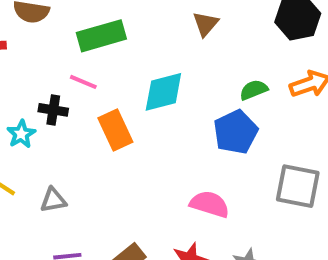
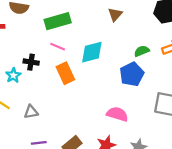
pink line: (83, 82) -> (58, 47), moved

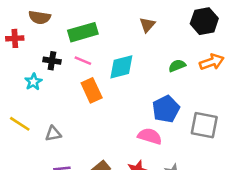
black cross: (31, 62) -> (52, 61), moved
blue pentagon: (132, 74) -> (166, 109), moved
cyan star: (13, 75) -> (33, 82), moved

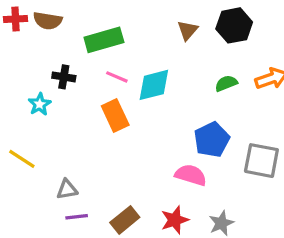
black hexagon: (204, 21) -> (234, 25), moved
red cross: (15, 38) -> (16, 19), moved
pink line: (83, 61) -> (117, 77), moved
gray triangle: (53, 134) -> (67, 189), moved

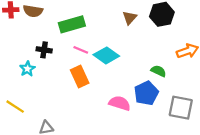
green semicircle: (226, 83) -> (159, 71), moved, turned 48
cyan diamond: (154, 85) -> (106, 55), turned 50
pink semicircle: (191, 175) -> (120, 103), moved

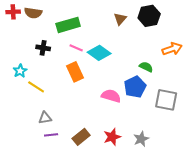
cyan star: (27, 69) -> (20, 71), moved
yellow line: (15, 107) -> (36, 87), moved

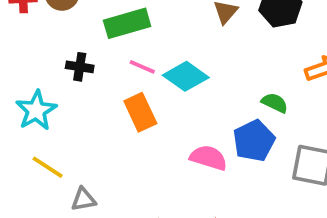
cyan star: (20, 71) -> (36, 110), size x1.5
yellow line: (36, 87) -> (48, 167), moved

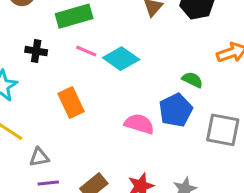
orange rectangle: (140, 112) -> (71, 103), moved

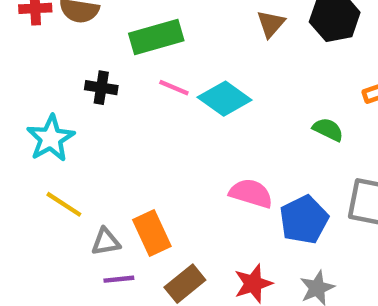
orange rectangle: (71, 103) -> (152, 233), moved
blue pentagon: (176, 110) -> (304, 220), moved

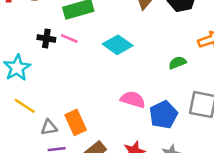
pink line: (174, 88) -> (69, 38), moved
green semicircle: (328, 129) -> (177, 63), turned -48

